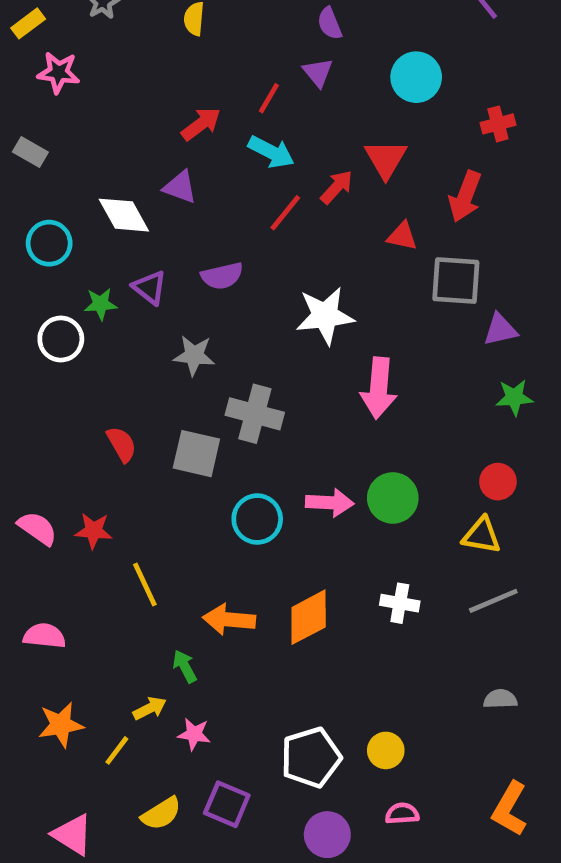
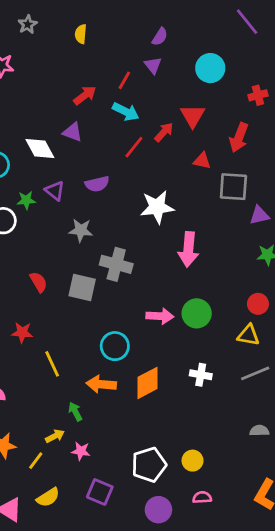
purple semicircle: (330, 23) -> (160, 37), turned -126
cyan circle: (257, 519) -> (115, 346), moved
yellow semicircle: (161, 814) -> (48, 497), moved

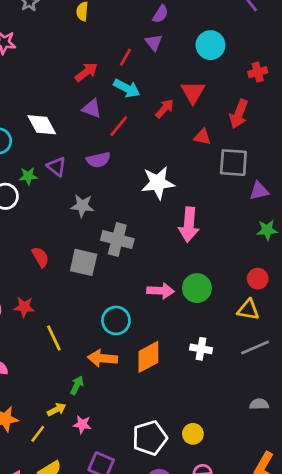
purple triangle: (73, 132) -> (92, 109), moved
red line: (134, 147) -> (119, 126), moved
green arrow: (75, 412) -> (77, 385), turned 54

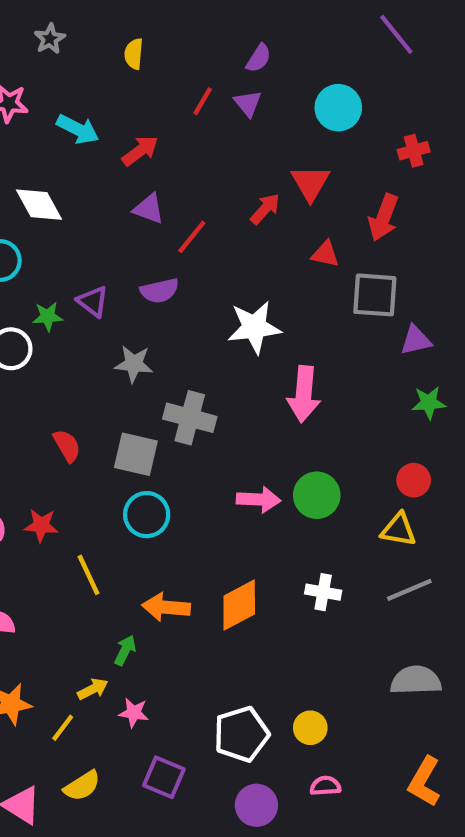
red line: (125, 57) -> (203, 101), moved
cyan arrow: (127, 88) -> (78, 129), moved
white diamond: (42, 125) -> (39, 205), moved
cyan circle: (116, 320) -> (147, 515), moved
gray semicircle: (259, 404) -> (416, 680), size x1.6

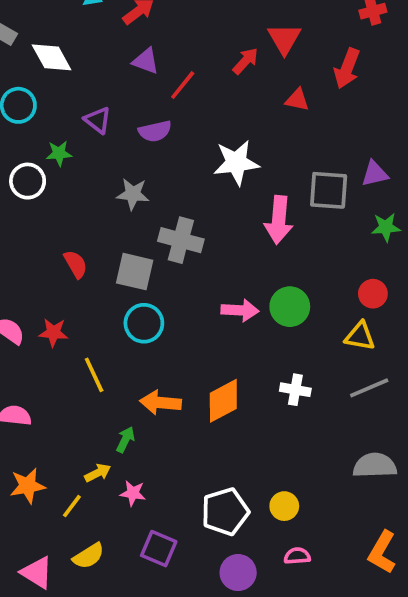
gray square: (375, 295) -> (329, 190), moved
purple triangle: (93, 301) -> (98, 120), moved

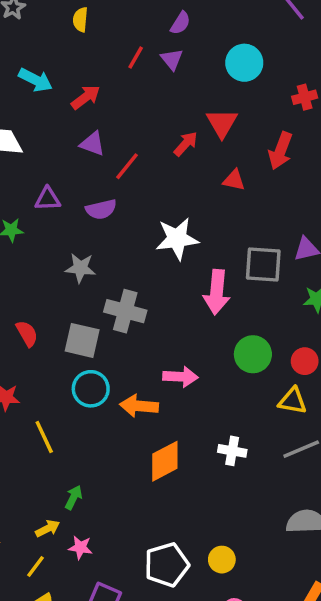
purple triangle: (98, 120) -> (48, 199), turned -40
green circle: (290, 307) -> (253, 354), moved
orange arrow: (161, 403) -> (139, 406), moved
yellow line: (72, 506) -> (36, 566), moved

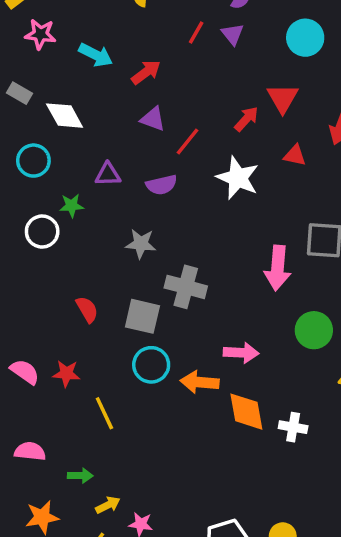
white star: (177, 239) -> (238, 178), moved, turned 30
orange diamond: (165, 461) -> (246, 412), moved, turned -72
green arrow: (73, 497) -> (80, 476), moved, turned 65

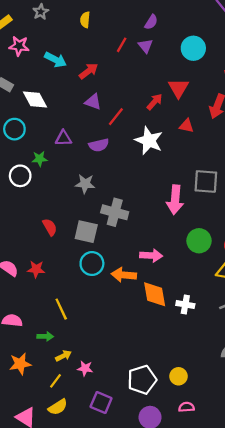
yellow line: (104, 413) -> (61, 309), moved

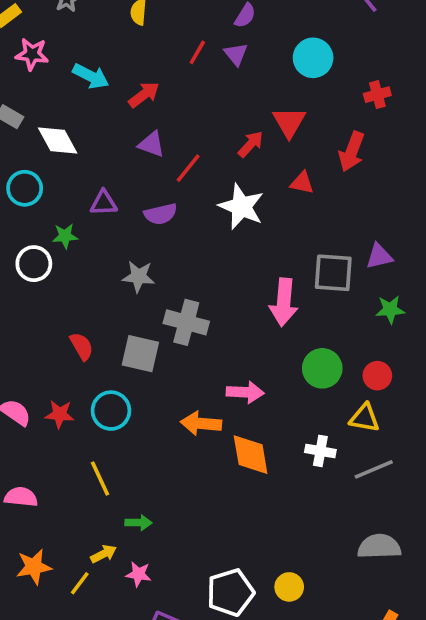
cyan circle: (92, 264) -> (111, 411), moved
white cross: (185, 305) -> (320, 451), moved
green arrow: (45, 336) -> (139, 523), moved
yellow line: (55, 381) -> (80, 583), moved

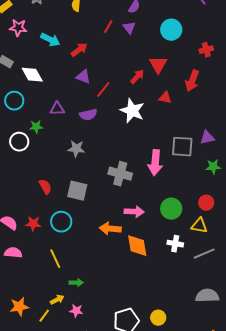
gray cross: (186, 322) -> (120, 174), moved
green circle: (322, 368) -> (171, 209), moved
pink semicircle: (21, 497) -> (13, 253), moved

